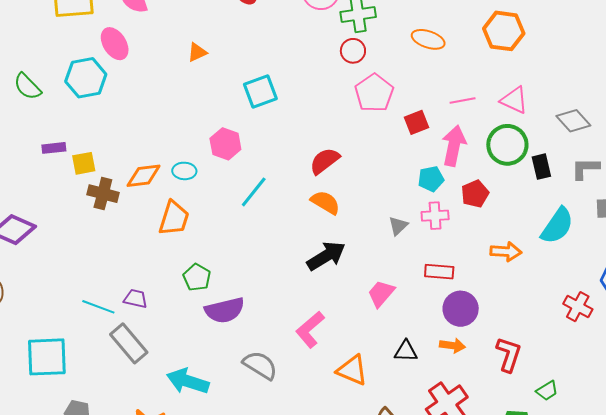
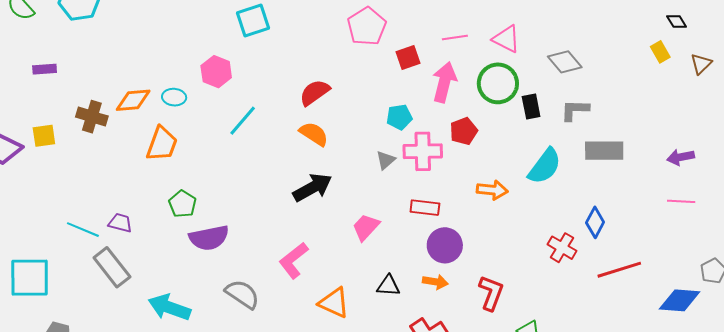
yellow square: (84, 163) -> (44, 136), moved
cyan pentagon: (431, 179) -> (399, 117), moved
pink cross: (435, 216) -> (423, 151), size x1.4

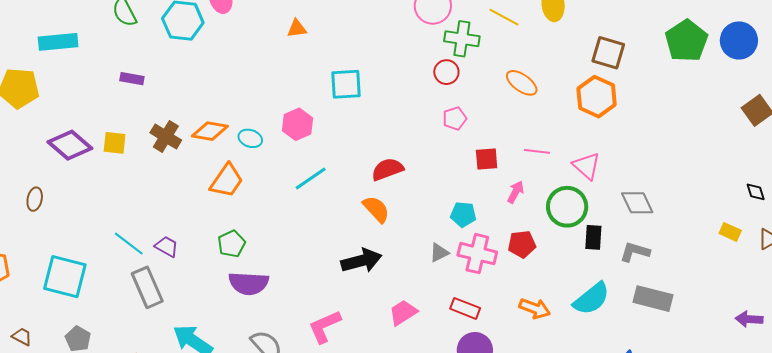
pink pentagon: (367, 26) -> (455, 119), size x0.6
yellow rectangle: (660, 52) -> (730, 232), moved, turned -50
pink arrow: (444, 82) -> (516, 192), size x0.6
purple arrow: (681, 157) -> (749, 319), moved

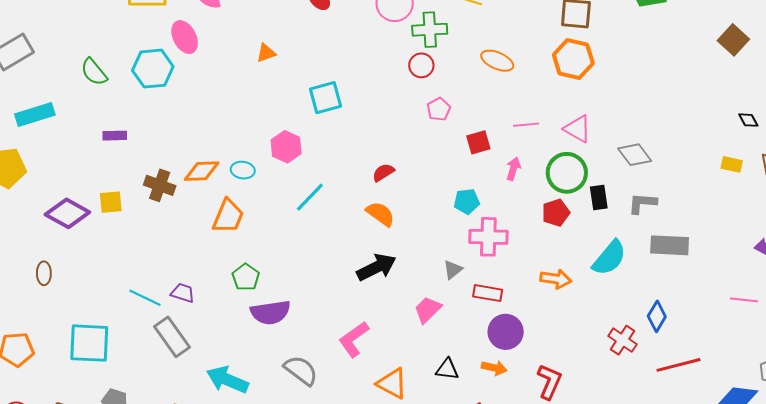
red semicircle: (387, 169) -> (383, 173), size x0.7
red pentagon: (522, 244) -> (556, 213), moved
gray triangle: (439, 253) -> (453, 270), moved

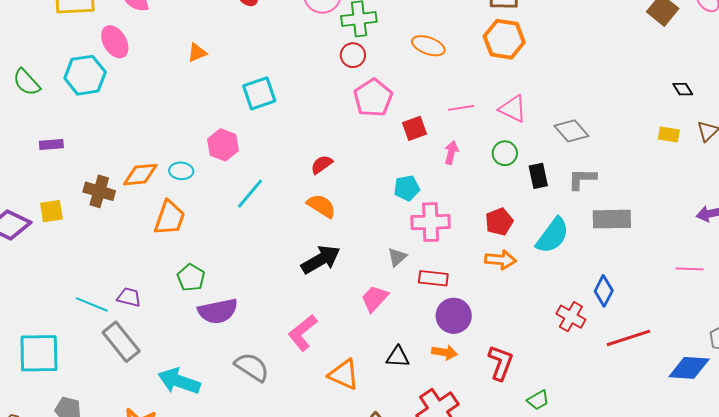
pink pentagon: (439, 109) -> (373, 98), size x1.6
green circle: (567, 173) -> (505, 153), size x0.6
red pentagon: (556, 213) -> (499, 222), moved

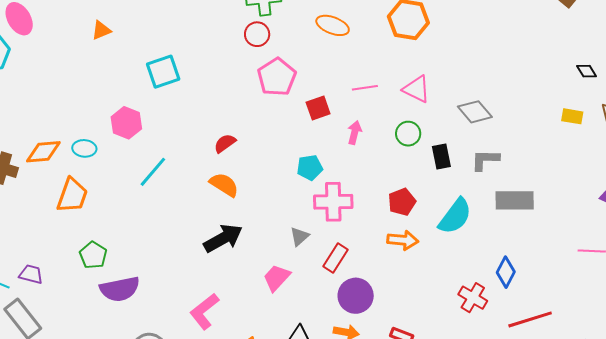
red rectangle: (433, 278) -> (336, 258), turned -64

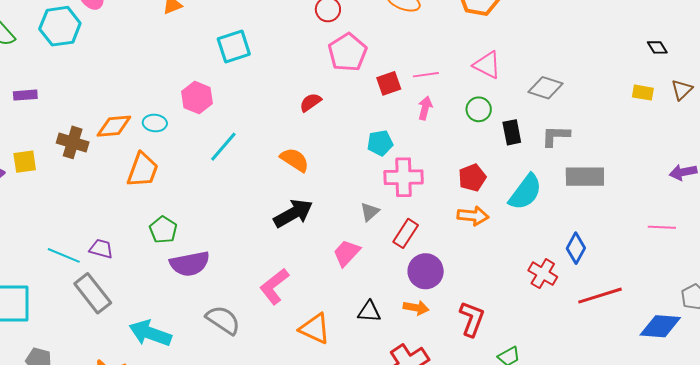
pink line: (365, 88) -> (426, 75), moved
gray diamond: (475, 112) -> (545, 88), turned -32
red semicircle: (225, 143) -> (310, 102), moved

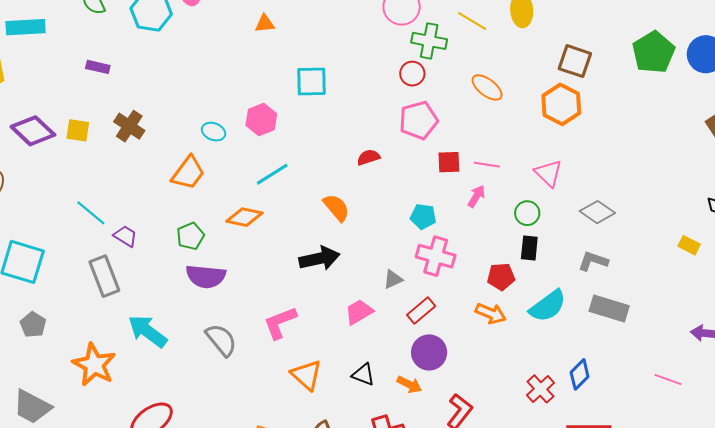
orange diamond: (114, 126) -> (244, 217), moved
black rectangle: (512, 132) -> (529, 248), moved
cyan line: (64, 255) -> (91, 213), moved

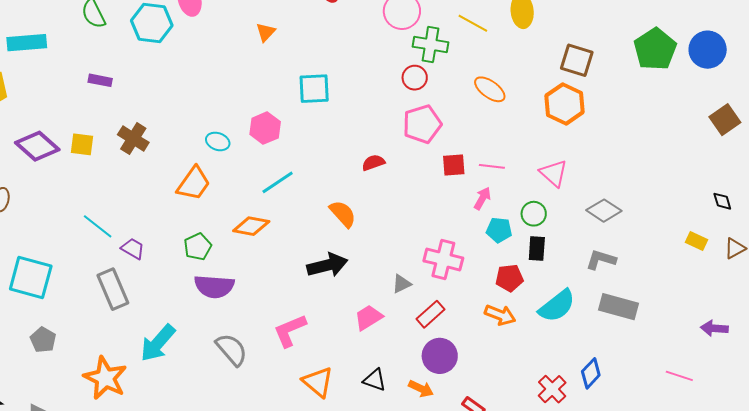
orange triangle: (265, 24) -> (266, 32), turned -40
cyan pentagon: (423, 216) -> (499, 230), moved
cyan arrow: (148, 331) -> (158, 343), turned -84

